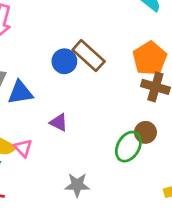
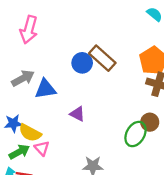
pink triangle: (23, 148) -> (42, 148), moved

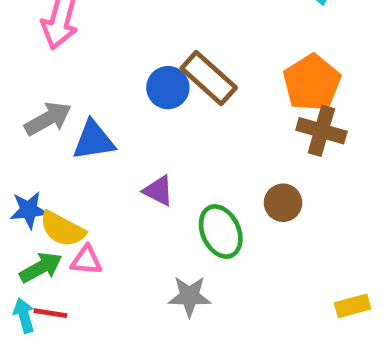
brown circle: (150, 122) -> (283, 203), moved
green ellipse: (136, 134) -> (221, 232), moved, turned -55
pink triangle: (42, 148) -> (86, 260), turned -42

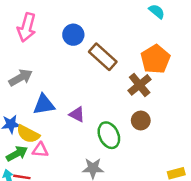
blue circle: (168, 88) -> (73, 35), moved
brown cross: (321, 131) -> (140, 85), moved, turned 35
blue triangle: (94, 140) -> (44, 105), moved

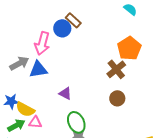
pink arrow: (27, 27) -> (42, 43), moved
brown rectangle: (103, 57) -> (73, 20), moved, size x0.7
blue triangle: (44, 105) -> (38, 69), moved
green ellipse: (109, 135) -> (76, 122), moved

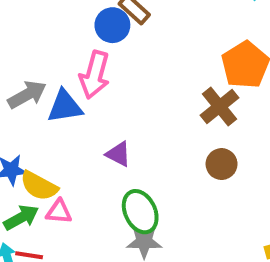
pink arrow: (42, 43) -> (95, 75), moved

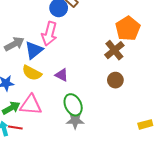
blue triangle: (65, 107) -> (34, 50), turned -30
yellow semicircle: (39, 186) -> (32, 73), moved
pink triangle: (59, 212) -> (31, 105), size x1.6

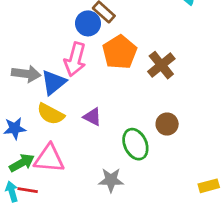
orange pentagon: (128, 28) -> (120, 52), moved
gray arrow: (14, 44) -> (26, 74), turned 36
brown cross: (114, 50) -> (161, 65), moved
green ellipse: (73, 105) -> (135, 144), moved

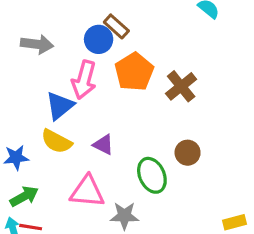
gray arrow: (26, 74) -> (37, 44), moved
pink triangle: (49, 158) -> (87, 192), moved

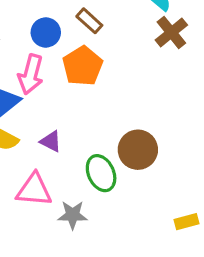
brown rectangle: (116, 26) -> (89, 21), moved
brown cross: (181, 86) -> (171, 32), moved
brown circle: (188, 153) -> (138, 150), size x1.5

